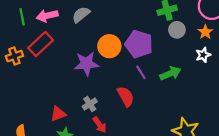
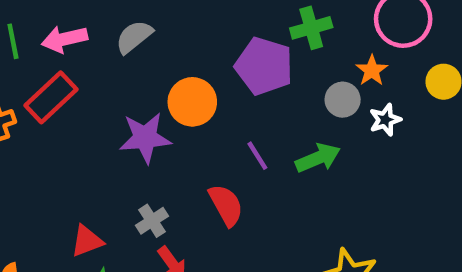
gray circle: (177, 30) -> (343, 100), moved
orange star: (205, 32) -> (372, 70), moved
purple pentagon: (139, 44) -> (264, 66), moved

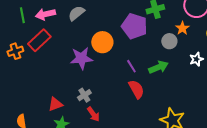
white star: (385, 120) -> (196, 59), moved
red semicircle: (226, 205) -> (136, 89), moved

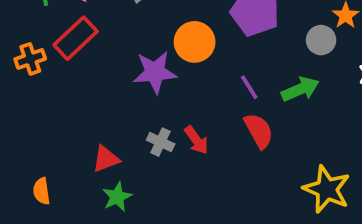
gray cross: (84, 95) -> (161, 142), turned -32
red arrow: (93, 114) -> (196, 140), moved

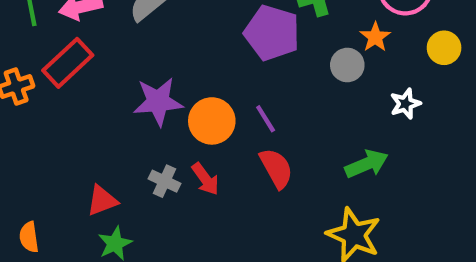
orange circle: (195, 42) -> (212, 121), moved
green arrow: (300, 89) -> (367, 164), moved

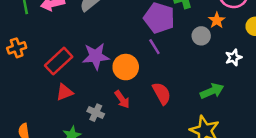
red rectangle: (68, 63) -> (59, 61), moved
purple line: (266, 119) -> (154, 47), moved
gray cross: (164, 181) -> (96, 113), moved
red triangle: (102, 200) -> (65, 92), moved

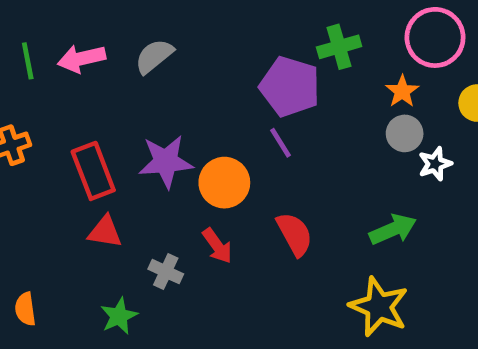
gray circle: (201, 36) -> (405, 133), moved
red rectangle: (59, 61) -> (93, 171), turned -68
red triangle: (65, 92) -> (105, 232), turned 30

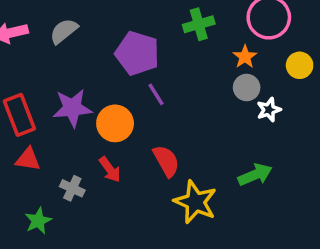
purple pentagon: (290, 87) -> (137, 53), moved
green arrow: (393, 229) -> (255, 175), moved
yellow star: (379, 307) -> (195, 202), moved

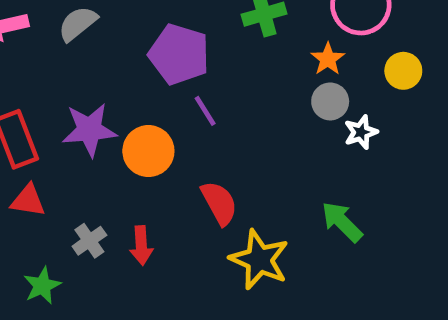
red arrow: (110, 170) -> (141, 245), moved, turned 32
green arrow: (255, 175) -> (342, 222), turned -112
gray cross: (72, 188) -> (89, 241), turned 30

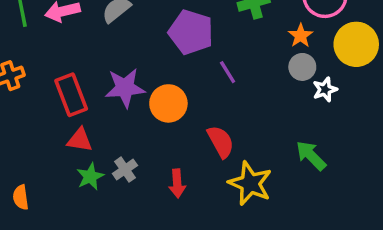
yellow circle: (403, 71) -> (356, 44), size x1.6
purple line: (205, 111) -> (228, 72), moved
red arrow: (141, 245) -> (177, 183), moved
green star: (42, 286) -> (90, 176), moved

